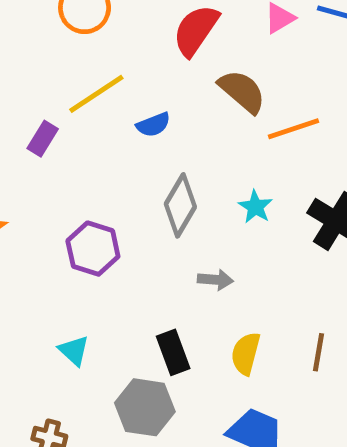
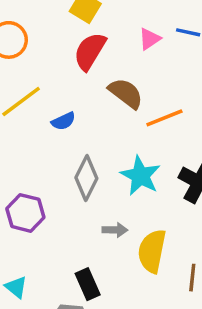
cyan star: (255, 207) -> (140, 176), size x1.6
yellow semicircle: (246, 354) -> (152, 251), moved, size x1.4

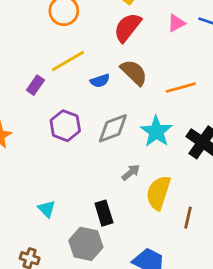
brown semicircle: (126, 93) -> (134, 72), moved
gray diamond: (86, 178) -> (113, 128), turned 36
purple hexagon: (25, 213) -> (65, 126), moved
gray arrow: (115, 230) -> (131, 172), turned -48

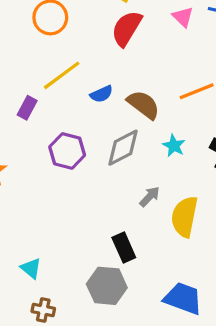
pink triangle: (176, 23) -> (183, 17), turned -42
brown semicircle: (134, 72) -> (143, 105), moved
cyan star: (156, 131) -> (174, 146), size x0.6
cyan triangle: (47, 209) -> (31, 268), moved

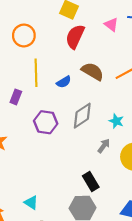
yellow line: (62, 75) -> (36, 73), turned -48
brown semicircle: (143, 105) -> (93, 71), moved
cyan star: (174, 146) -> (116, 121), moved

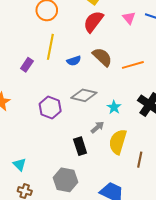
gray diamond: (82, 116) -> (84, 95), turned 35
purple hexagon: (46, 122) -> (50, 107), moved
black rectangle: (91, 181) -> (80, 146), moved

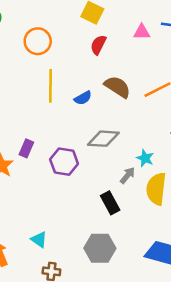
pink triangle: (129, 18) -> (142, 32), turned -40
red semicircle: (93, 22) -> (98, 45), size x0.7
purple rectangle: (27, 65) -> (26, 148), moved
cyan star: (114, 107) -> (145, 158), moved

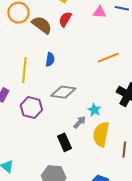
yellow line: (50, 86) -> (24, 70), moved
brown semicircle: (117, 87) -> (42, 25), moved
blue semicircle: (83, 98) -> (50, 59), turned -56

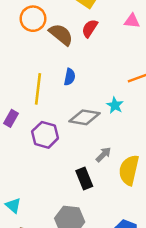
cyan star: (94, 110) -> (115, 105), moved

